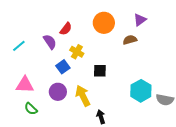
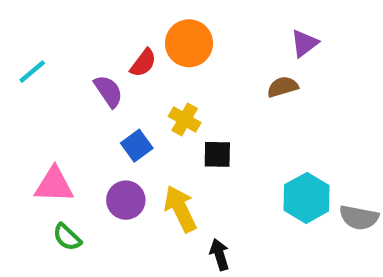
orange circle: (104, 23) -> (189, 43), moved
cyan line: (19, 46) -> (32, 72), moved
yellow cross: (77, 52) -> (185, 120), moved

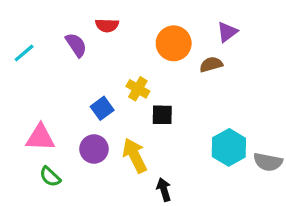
orange circle: (189, 43) -> (174, 43), moved
red semicircle: (143, 63) -> (107, 25), moved, turned 55
purple semicircle: (108, 91) -> (76, 45), moved

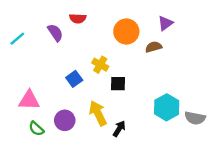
purple circle: (94, 149) -> (65, 120), moved
black arrow: (164, 190) -> (119, 129), moved, turned 49

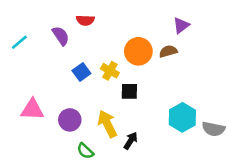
orange circle: (126, 32) -> (138, 51), moved
blue square: (74, 79) -> (81, 72), moved
purple circle: (65, 120) -> (70, 120), moved
green semicircle: (36, 129) -> (85, 151), moved

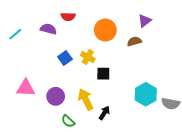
purple semicircle: (61, 36) -> (48, 29), turned -42
orange circle: (138, 51) -> (105, 30), moved

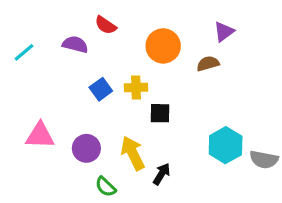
red semicircle: (68, 17) -> (106, 25), turned 32
yellow cross: (88, 57) -> (136, 88), turned -32

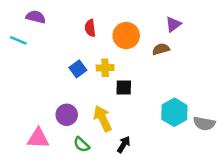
red semicircle: (106, 25) -> (90, 28), moved, turned 49
purple semicircle: (75, 44) -> (36, 17), moved
cyan line: (24, 52) -> (18, 40), turned 63
pink triangle: (40, 136) -> (38, 138), moved
black arrow: (162, 174) -> (124, 145), moved

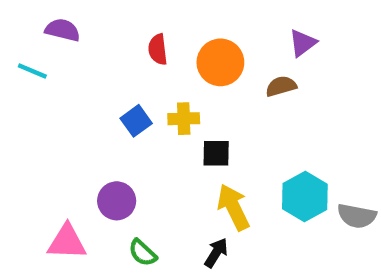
yellow arrow: (103, 118) -> (233, 207), moved

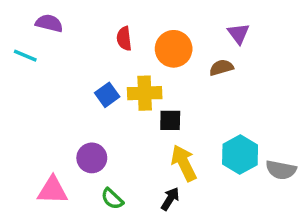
purple triangle: (303, 43) -> (238, 33), turned -30
yellow cross: (184, 119) -> (145, 93), size x1.4

